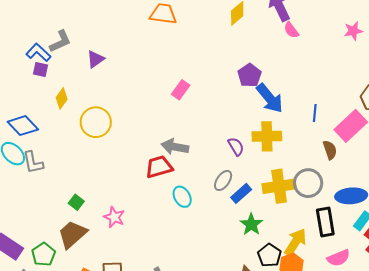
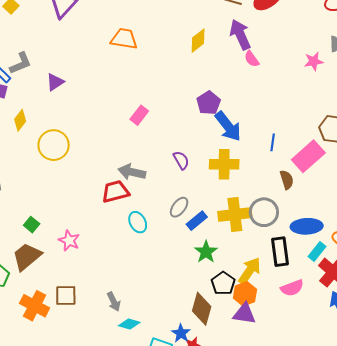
purple semicircle: (236, 146) -> (181, 160), moved

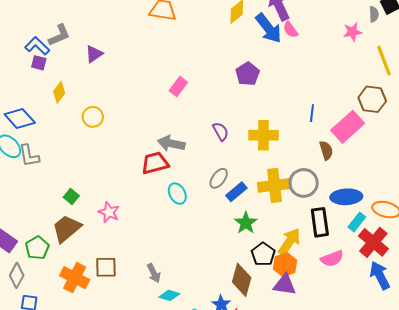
blue arrow: (228, 126) -> (269, 28), moved
yellow circle: (54, 145) -> (93, 117), size x0.7

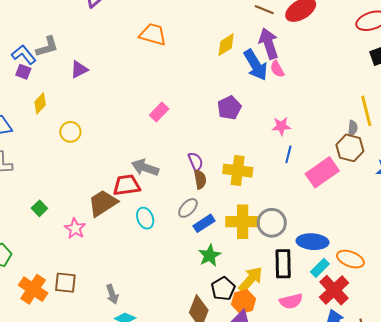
gray semicircle: (374, 14) -> (353, 128), moved
pink star: (352, 32) -> (281, 126), moved
brown semicircle: (326, 150) -> (200, 179), moved
brown trapezoid: (67, 228) -> (103, 203), moved

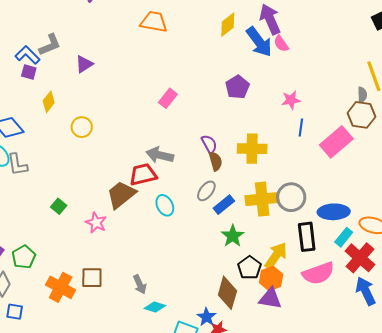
pink semicircle: (291, 301) -> (318, 273), size x1.4

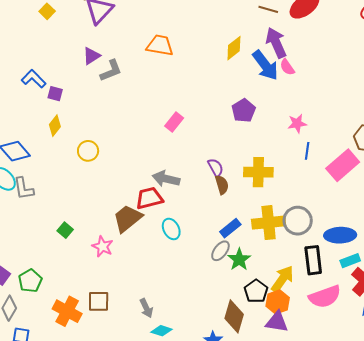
gray L-shape: (50, 45) -> (111, 71), moved
purple triangle: (84, 64) -> (91, 56), moved
purple square: (29, 72) -> (55, 94), moved
gray ellipse: (206, 191) -> (220, 251), moved
cyan rectangle: (344, 237) -> (350, 261), turned 30

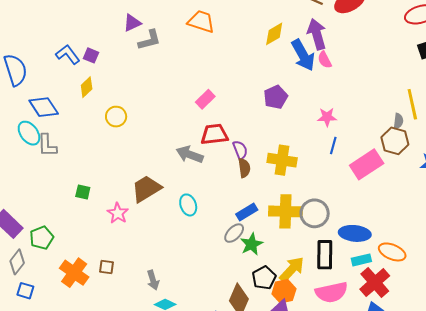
blue L-shape: (34, 79) -> (68, 54), moved
red trapezoid: (149, 198) -> (214, 134), moved
green square: (65, 230) -> (83, 192), turned -35
brown square: (99, 301) -> (107, 267), size x0.7

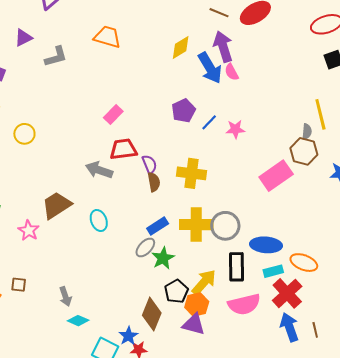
purple triangle: (132, 23) -> (23, 38), moved
blue line: (333, 146) -> (209, 122), moved, turned 30

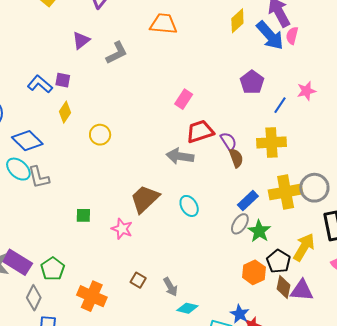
pink semicircle: (232, 72) -> (292, 36), turned 54
blue line: (209, 122) -> (280, 105), moved
brown square: (19, 285) -> (138, 280), moved, turned 35
orange hexagon: (197, 304) -> (254, 272), moved
brown diamond: (152, 314) -> (284, 287), moved, size x0.7

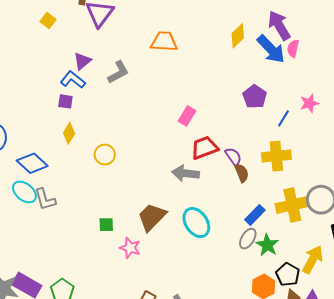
blue L-shape: (40, 84) -> (73, 80), moved
cyan ellipse: (189, 206) -> (196, 223), size x1.4
green square: (83, 215) -> (106, 225), moved

